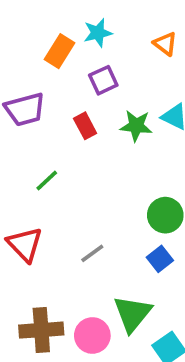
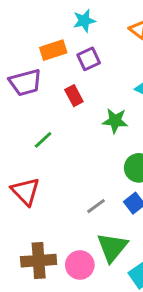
orange rectangle: (60, 51) -> (53, 50), moved, turned 40
green star: (136, 126) -> (115, 121), moved
gray line: (92, 253) -> (96, 206), moved

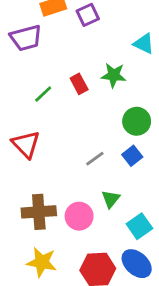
red rectangle: (74, 96) -> (79, 84), moved
green triangle: (112, 247) -> (111, 199), size x0.6

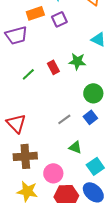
red triangle: (26, 144) -> (16, 123), moved
green triangle: (111, 199) -> (75, 147), turned -48
pink circle: (79, 216) -> (53, 173), moved

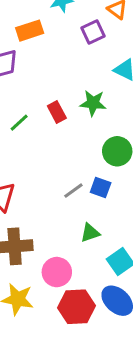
purple square: (59, 19) -> (93, 32), moved
blue square: (90, 117) -> (101, 188), moved, turned -32
green triangle: (75, 147) -> (90, 233), turned -40

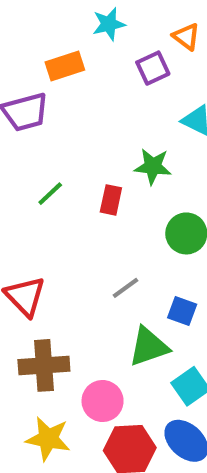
red rectangle: (57, 112) -> (111, 200), moved, turned 40
blue square: (101, 188) -> (182, 311), moved
green triangle: (90, 233) -> (149, 347), size x1.5

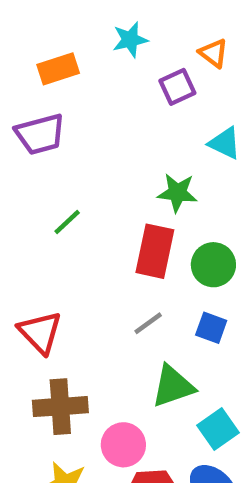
orange rectangle: (65, 66) -> (58, 69), moved
red rectangle: (111, 200) -> (155, 251), moved, size x1.6
blue square: (182, 311) -> (211, 328), moved

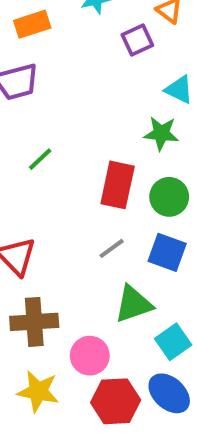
green star: (177, 193) -> (161, 133), moved
blue square: (211, 328) -> (167, 252), size x1.4

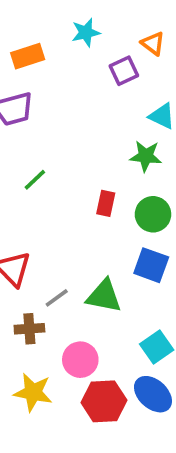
red rectangle: (118, 185) -> (106, 203), size x0.6
gray line: (112, 248) -> (57, 298), moved
green triangle: (133, 304) -> (104, 296), moved, turned 30
brown cross: (34, 322) -> (29, 329), size x0.7

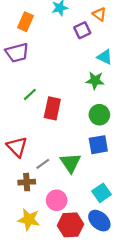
orange rectangle: (28, 56) -> (26, 22), turned -48
red rectangle: (106, 203) -> (52, 108), moved, size x1.5
blue square: (151, 265) -> (98, 145), turned -30
green triangle: (104, 296) -> (70, 163), turned 45

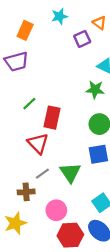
red triangle: (17, 147) -> (38, 143), moved
yellow star: (29, 220) -> (15, 223), moved, turned -30

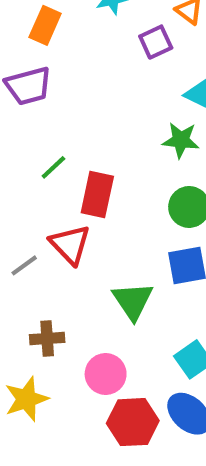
gray line: (42, 174) -> (24, 265), moved

